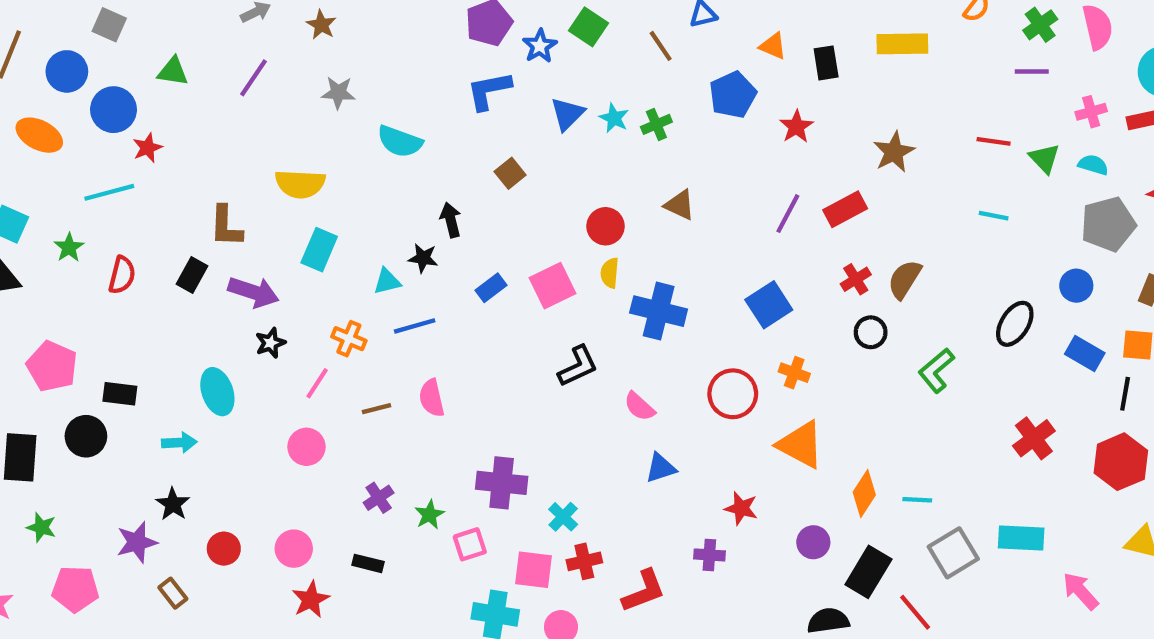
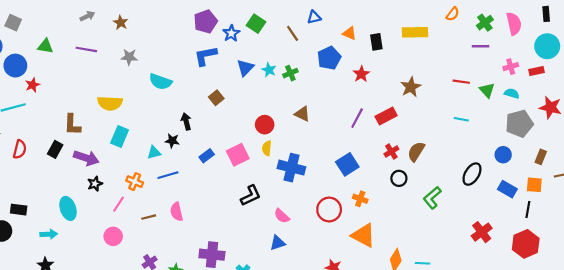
purple line: (253, 78) -> (86, 49), turned 66
blue triangle: (661, 468) -> (278, 243), moved

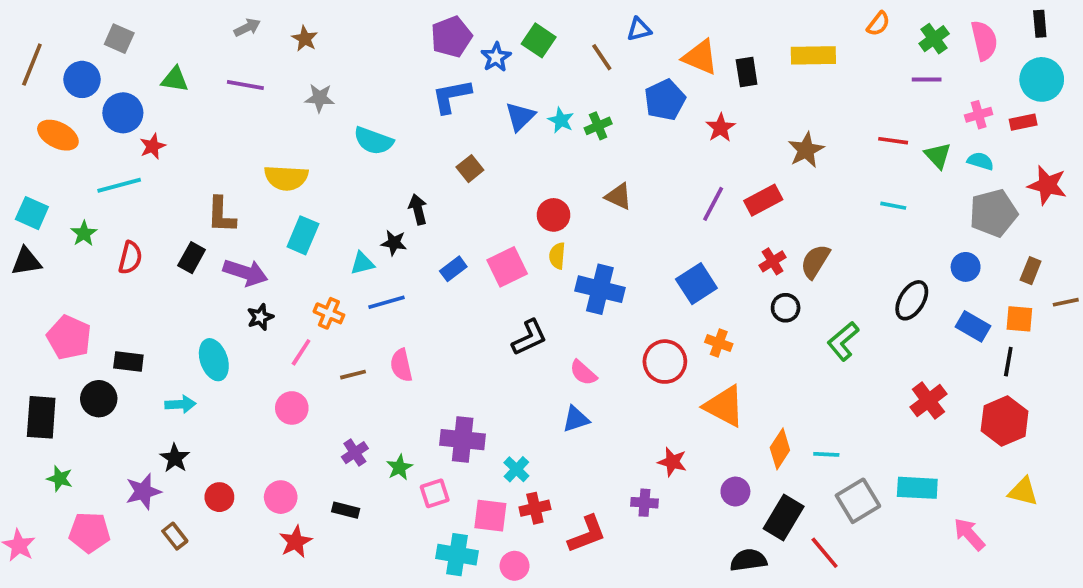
orange triangle: (350, 33) -> (700, 57), size x1.5

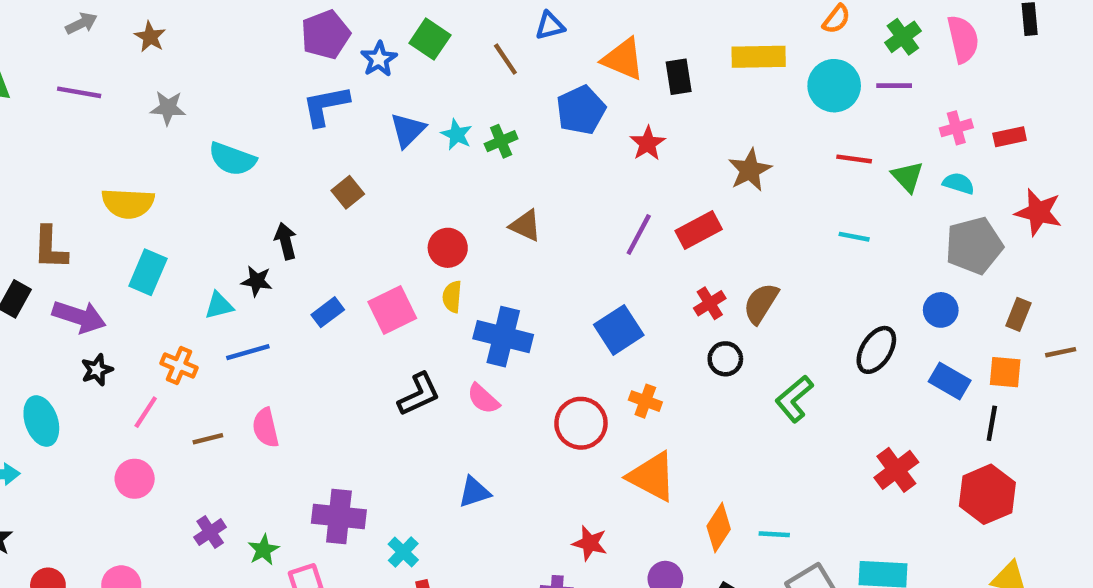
cyan circle: (1042, 79) -> (834, 86), moved
pink semicircle: (583, 373) -> (483, 399), moved

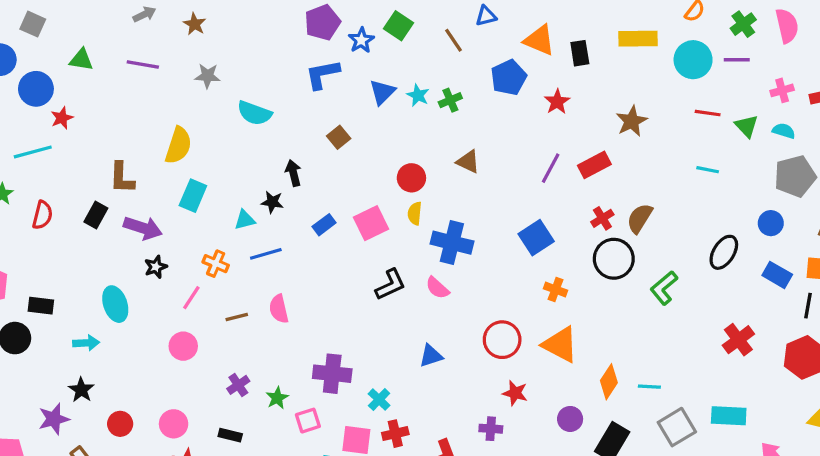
yellow semicircle: (128, 203) -> (178, 145), turned -75
black circle: (725, 359) -> (614, 259), size x1.6
red circle: (581, 423) -> (502, 340), moved

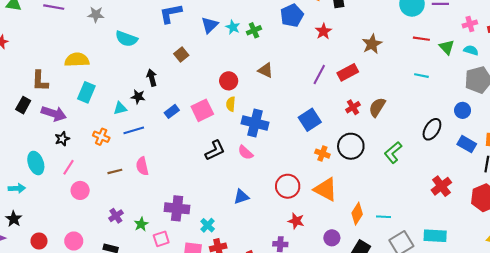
yellow semicircle: (178, 145) -> (77, 60), turned -110
black circle: (614, 259) -> (351, 146), moved
pink line: (191, 298) -> (68, 167), moved

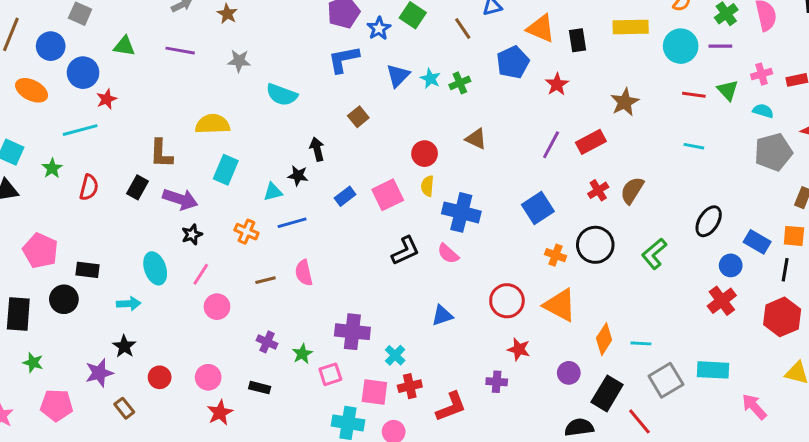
green triangle: (447, 47) -> (728, 90), moved
blue circle: (463, 110) -> (731, 265), moved
purple cross: (116, 216) -> (267, 342), turned -32

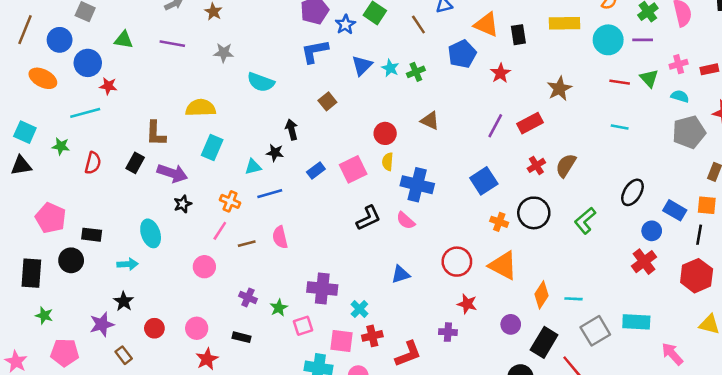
red star: (107, 99) -> (108, 86), turned 30
green star: (52, 168) -> (61, 146), turned -30
pink line: (201, 274) -> (220, 231), moved

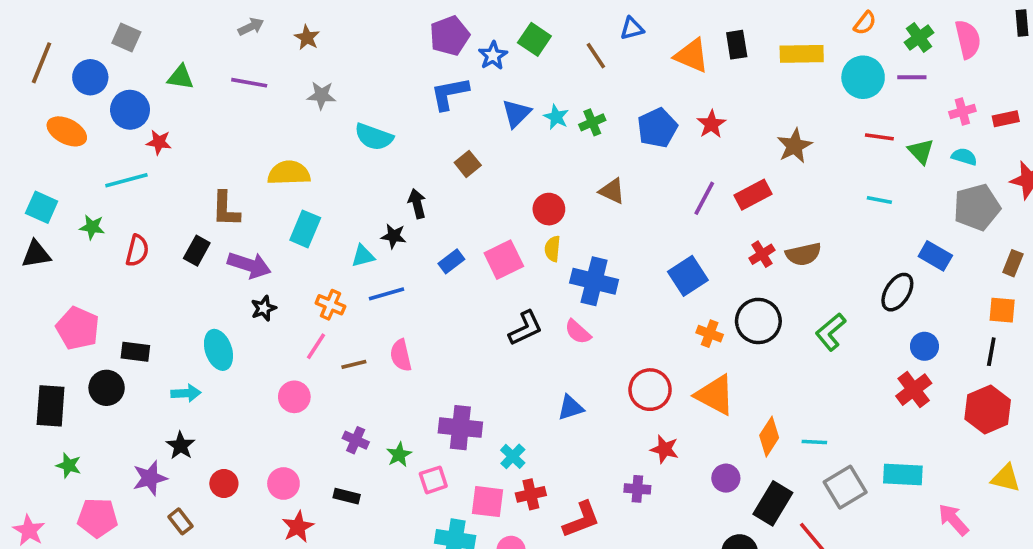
black rectangle: (518, 35) -> (737, 45), moved
blue pentagon: (462, 54) -> (657, 128), moved
green triangle: (649, 78) -> (921, 151), moved
brown semicircle: (566, 165) -> (804, 254), turned -135
blue rectangle: (675, 210) -> (935, 256), moved

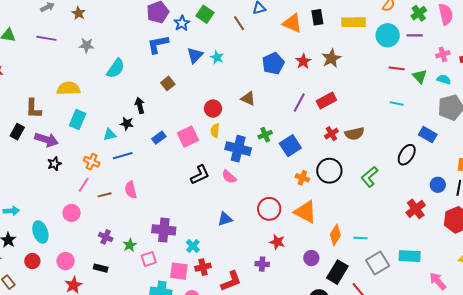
green cross: (592, 122) -> (265, 135), moved
cyan semicircle: (374, 137) -> (116, 68), turned -75
brown star: (794, 146) -> (331, 58), moved
blue circle: (924, 346) -> (438, 185), moved
cyan ellipse: (218, 350) -> (40, 232), moved

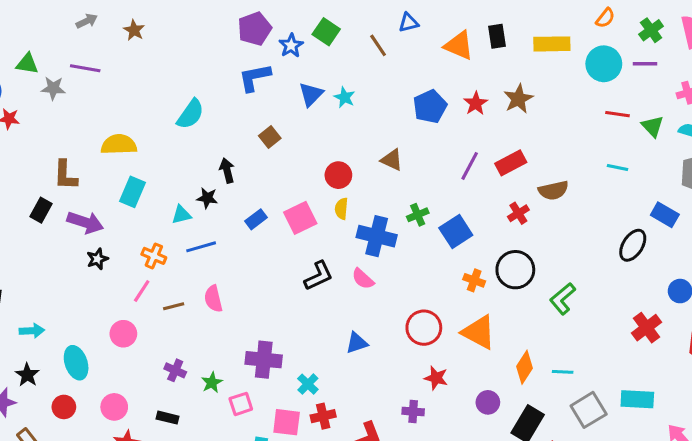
gray star: (87, 45) -> (53, 88), moved
brown semicircle: (354, 134) -> (553, 190), moved
green L-shape: (370, 177) -> (563, 299), moved

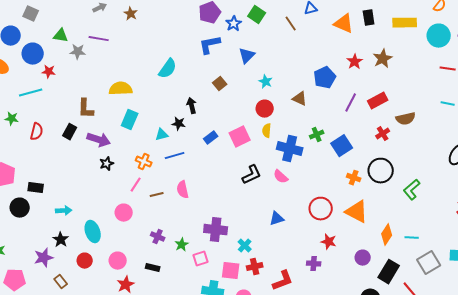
cyan star: (345, 97) -> (266, 82), moved
blue pentagon: (430, 106) -> (325, 78), moved

